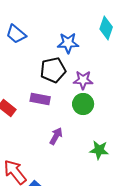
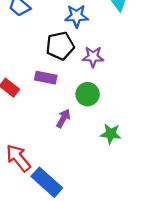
green circle: (83, 104) -> (88, 94), moved

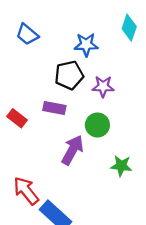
purple arrow: (63, 118) -> (73, 150), size x1.5

